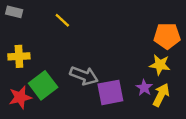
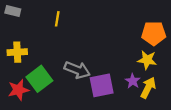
yellow line: (62, 20) -> (57, 19), turned 56

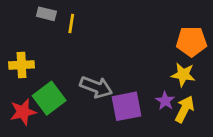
gray rectangle: (13, 11) -> (46, 14), moved

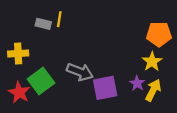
gray rectangle: (46, 14) -> (43, 24), moved
yellow star: (183, 75) -> (152, 62), turned 30
red star: (23, 112) -> (19, 92), turned -30

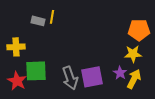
yellow star: (152, 62) -> (133, 54), turned 30
gray arrow: (80, 72) -> (70, 78), moved, turned 50
green square: (41, 81) -> (36, 71), turned 35

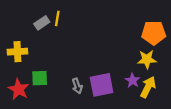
gray rectangle: (38, 21) -> (42, 23), turned -48
green square: (36, 71) -> (40, 78), size x0.7
gray arrow: (70, 78) -> (77, 86), size x0.6

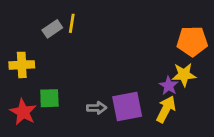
purple star: (133, 80) -> (169, 86), moved
gray arrow: (77, 86) -> (97, 108), turned -72
yellow arrow: (148, 87) -> (166, 109), moved

